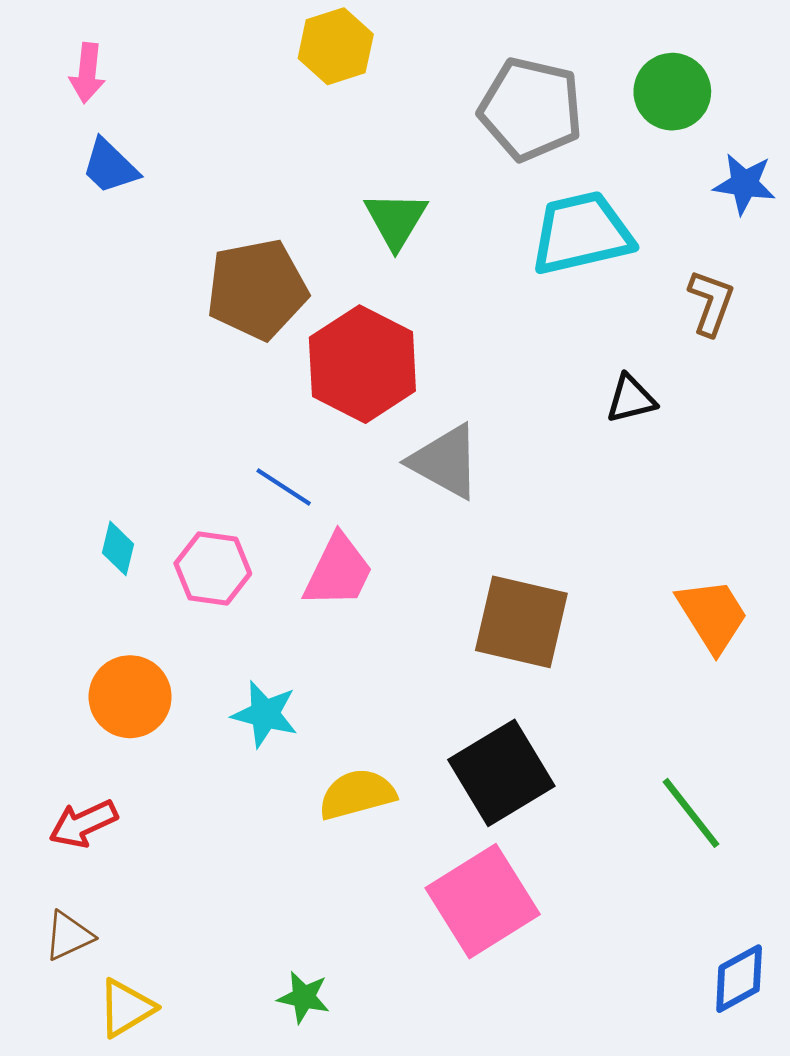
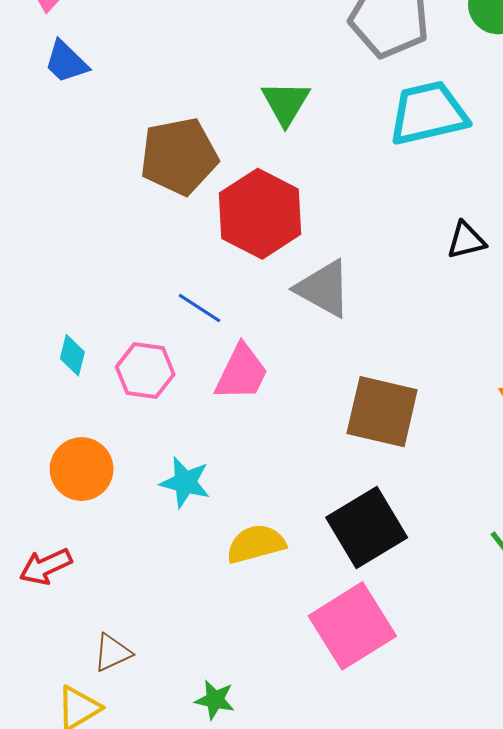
brown triangle: (69, 936) -> (112, 653), moved

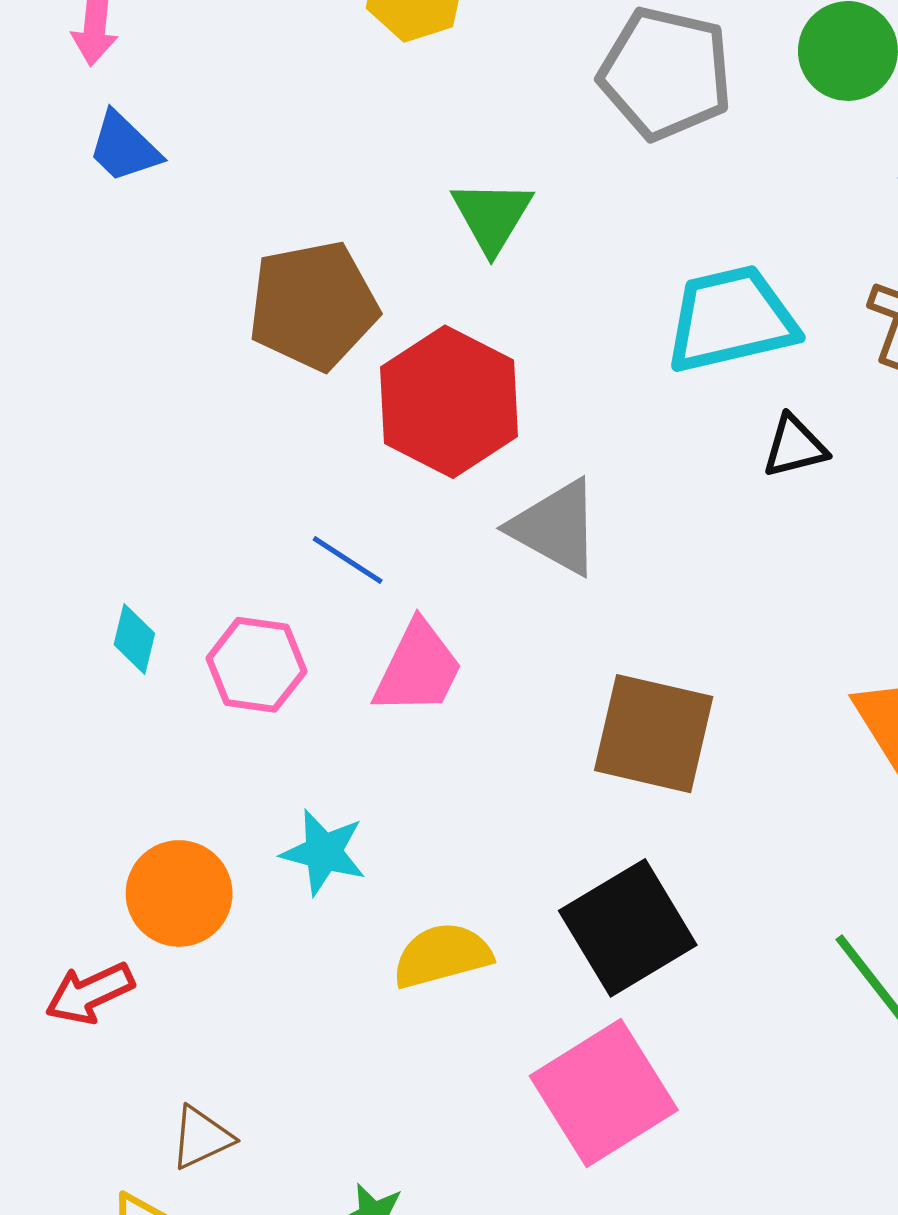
cyan trapezoid: (428, 113) -> (731, 319), moved
orange circle: (82, 469) -> (179, 893), moved

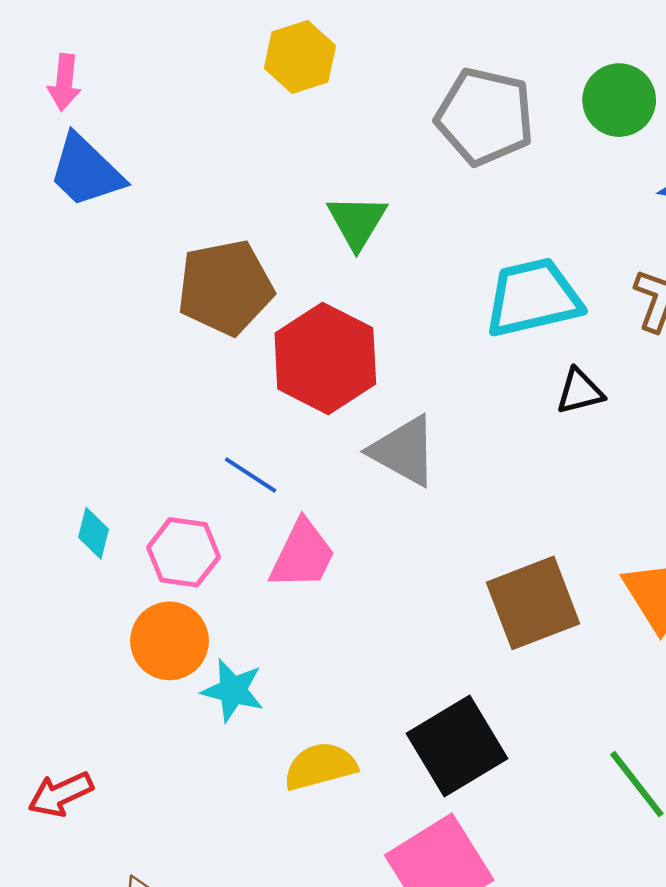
blue trapezoid: (124, 147) -> (86, 171), size x1.4
brown square: (654, 734) -> (533, 603), moved, turned -34
orange circle: (179, 893) -> (169, 641), moved

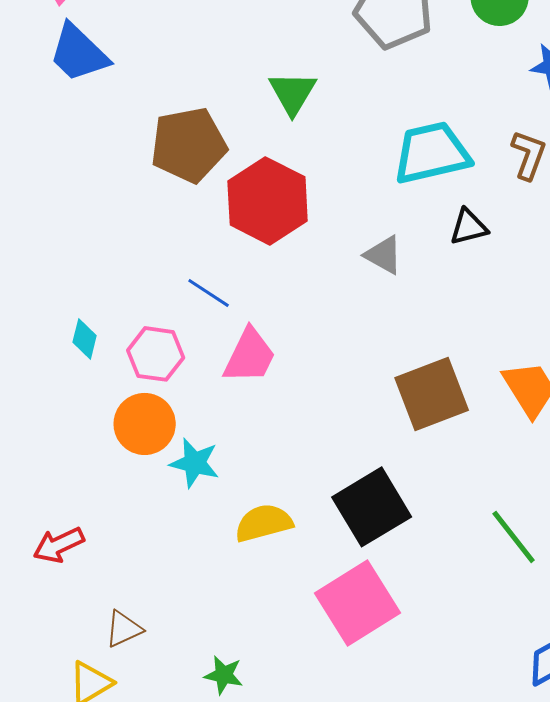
gray triangle: (404, 451) -> (384, 255), moved, size x0.7

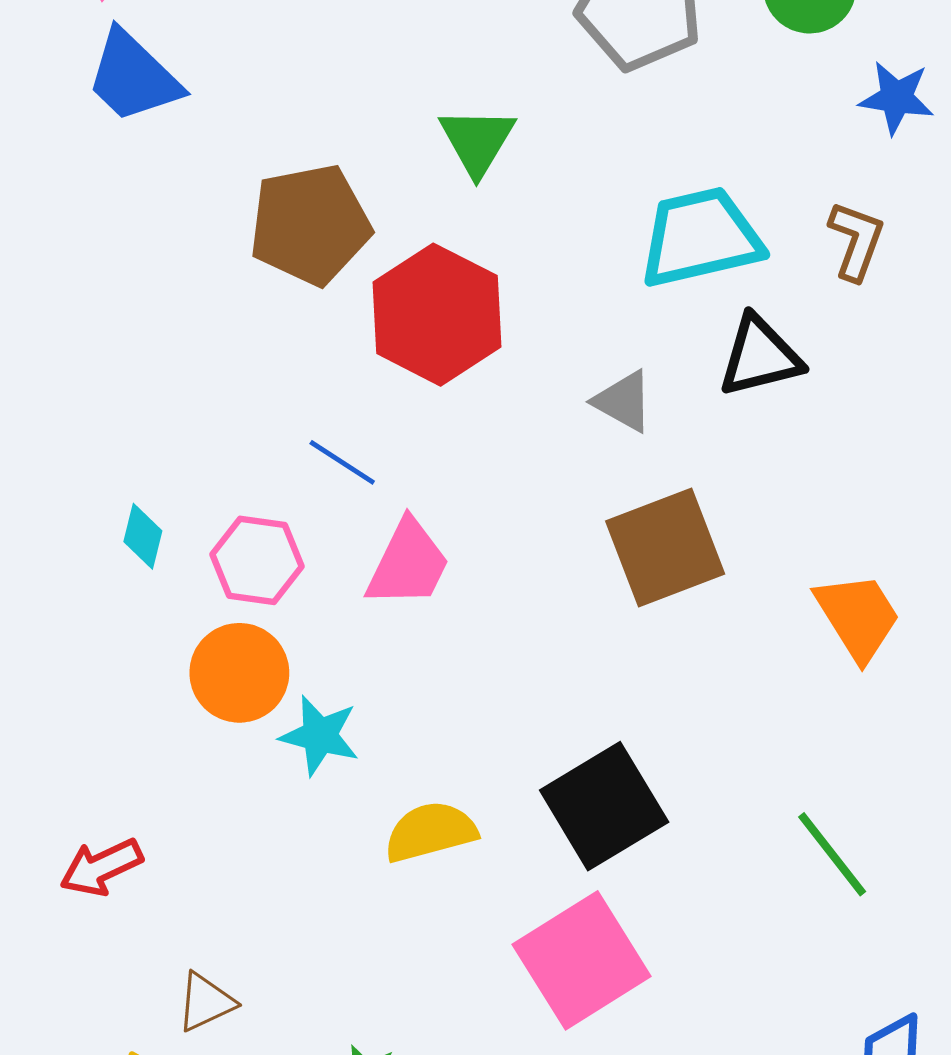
black triangle: (469, 227) -> (760, 356), size x1.4
brown square: (432, 394) -> (665, 548), moved

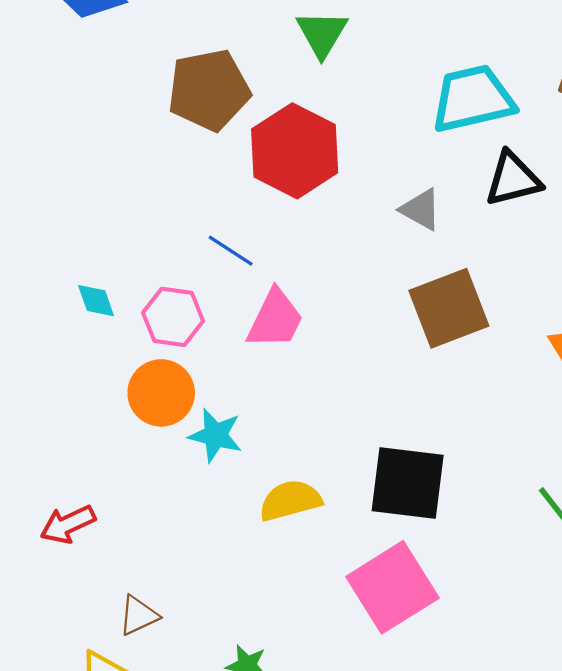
cyan diamond: (143, 536) -> (96, 301), turned -33
black square: (604, 806) -> (408, 483), turned 38

